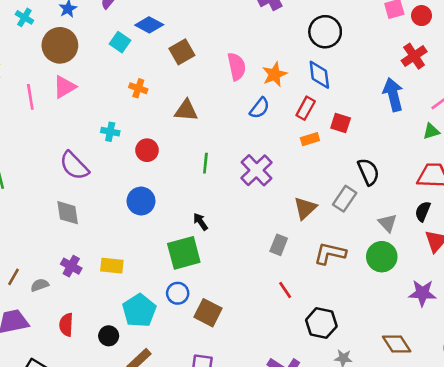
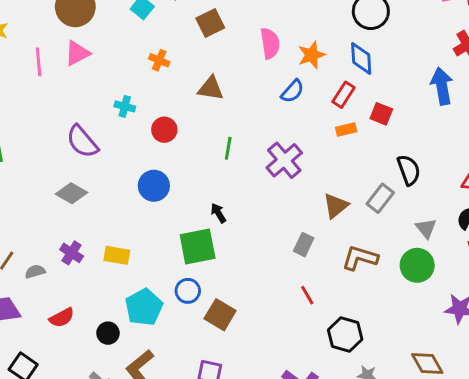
gray diamond: (68, 213) -> (72, 193), turned -56
red semicircle: (66, 325) -> (62, 318), turned -125

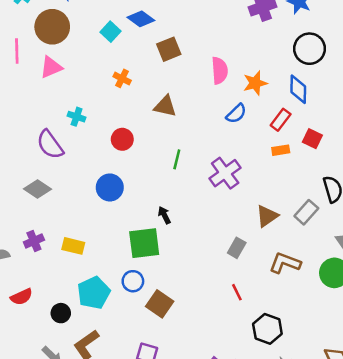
pink line: (39, 62) -> (17, 51), moved
cyan cross: (125, 106) -> (77, 117), moved
purple cross: (72, 253) -> (34, 241), turned 30

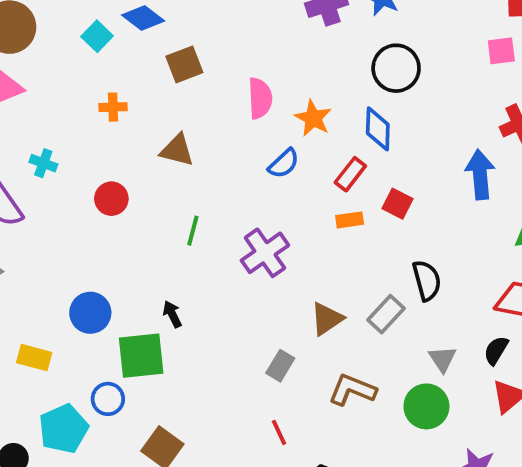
orange cross: (122, 78) -> (113, 107), turned -30
orange star: (255, 83) -> (313, 118), turned -30
blue circle: (110, 187) -> (90, 313), moved
blue circle: (133, 281) -> (108, 399), moved

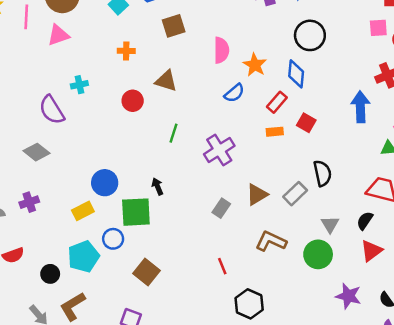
cyan cross: (43, 163) -> (79, 85), turned -35
red circle: (111, 199) -> (133, 101), moved
yellow rectangle: (34, 358) -> (83, 211), moved, turned -45
gray rectangle: (280, 366) -> (221, 208), moved

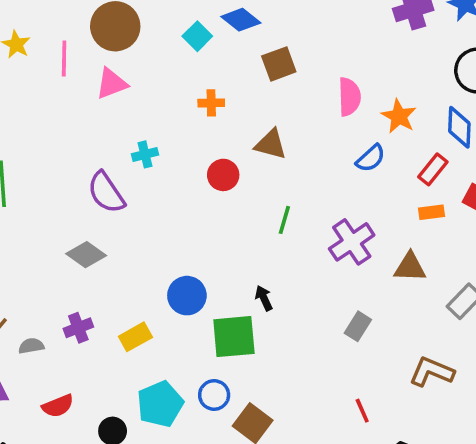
brown triangle: (257, 195) -> (410, 267), moved, turned 35
yellow rectangle: (83, 211) -> (135, 337), moved
blue circle: (113, 239) -> (214, 395), moved

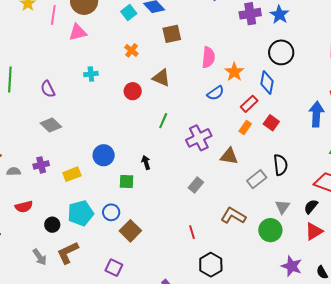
orange cross: (211, 103) -> (131, 50), turned 32
purple semicircle: (106, 193) -> (48, 89), moved, size x0.7
orange rectangle: (432, 212) -> (245, 127), turned -56
green square: (234, 337) -> (127, 181), size x0.6

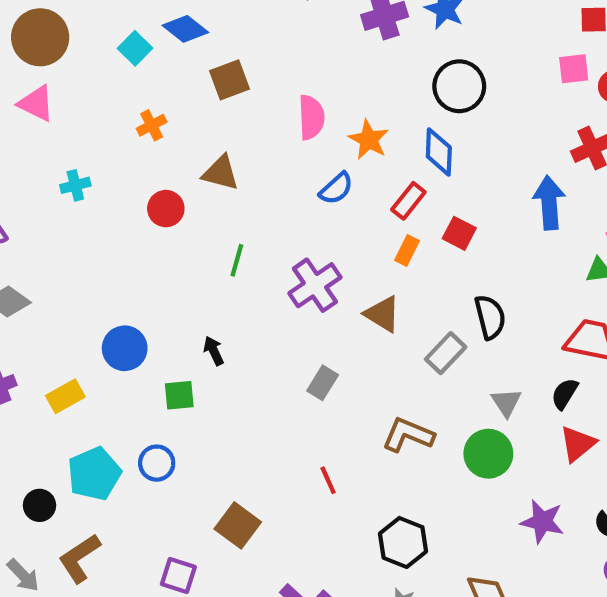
pink triangle: (78, 32) -> (36, 103), turned 48
orange cross: (131, 50) -> (152, 125), turned 32
brown triangle: (229, 156) -> (382, 314), turned 30
brown square: (130, 231) -> (238, 525), moved
black hexagon: (211, 265) -> (403, 542), moved

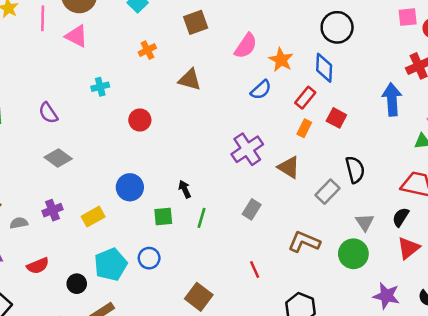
pink semicircle: (311, 117) -> (246, 46), turned 36
red circle: (166, 209) -> (140, 120), moved
green line: (237, 260) -> (202, 218), moved

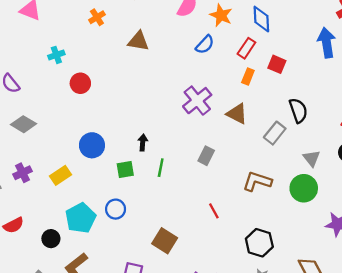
red circle: (140, 120) -> (80, 83), moved
black arrow: (185, 189) -> (143, 143), turned 35

